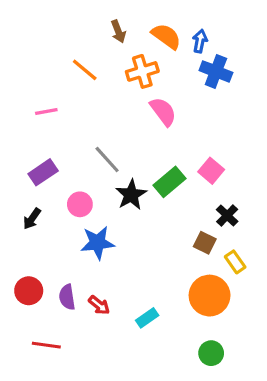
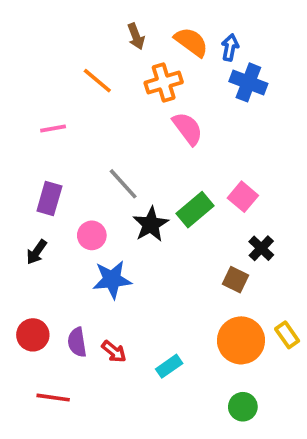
purple rectangle: (43, 172) -> (49, 199), turned -40
yellow rectangle: (235, 262) -> (287, 335), moved

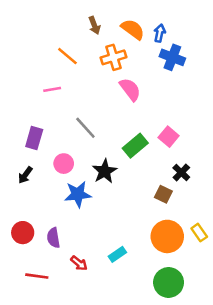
pink line: (53, 129) -> (52, 89), moved
black star: (151, 224) -> (105, 171), moved
red arrow: (114, 351) -> (79, 263), moved
green circle: (243, 407) -> (169, 282), size x1.5

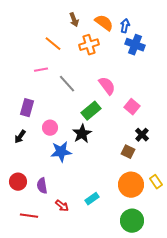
pink semicircle: (130, 89) -> (107, 86), moved
gray line: (85, 128) -> (67, 84), moved
green rectangle: (135, 146) -> (91, 111), moved

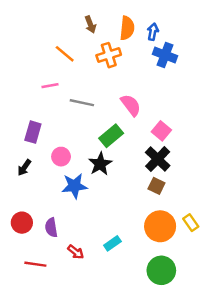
orange semicircle: (104, 23) -> (127, 28), turned 60
gray line: (67, 84) -> (82, 103), turned -36
black cross: (142, 135) -> (158, 159), moved, size x1.5

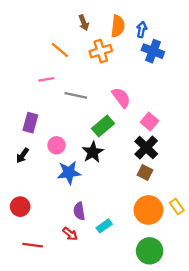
purple semicircle: (51, 228) -> (79, 211), moved

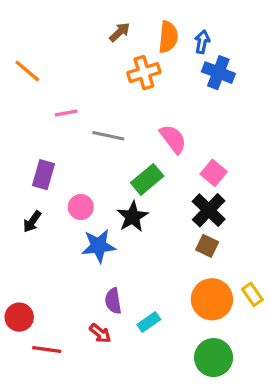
brown arrow: (84, 23) -> (120, 32), turned -112
orange line: (60, 50) -> (27, 71), moved
red circle: (20, 207) -> (19, 317), moved

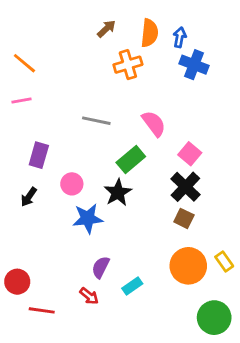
pink line: (66, 113) -> (22, 101), moved
purple semicircle: (113, 301) -> (101, 267), turned 35
green circle: (214, 358) -> (214, 318), moved

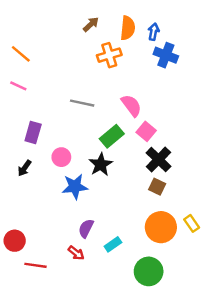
pink line: (22, 101) -> (18, 86), turned 35
pink square: (190, 154) -> (146, 131), moved
green circle: (214, 318) -> (149, 271), moved

